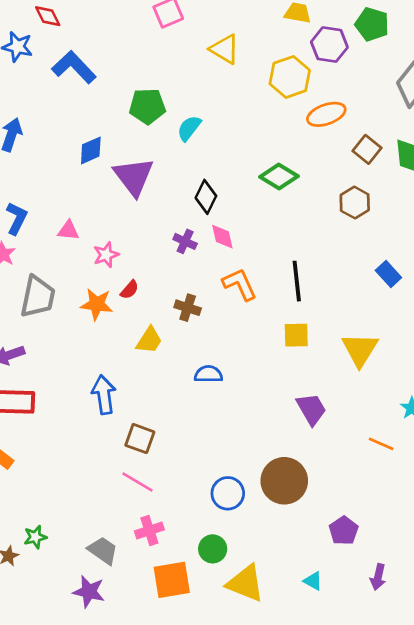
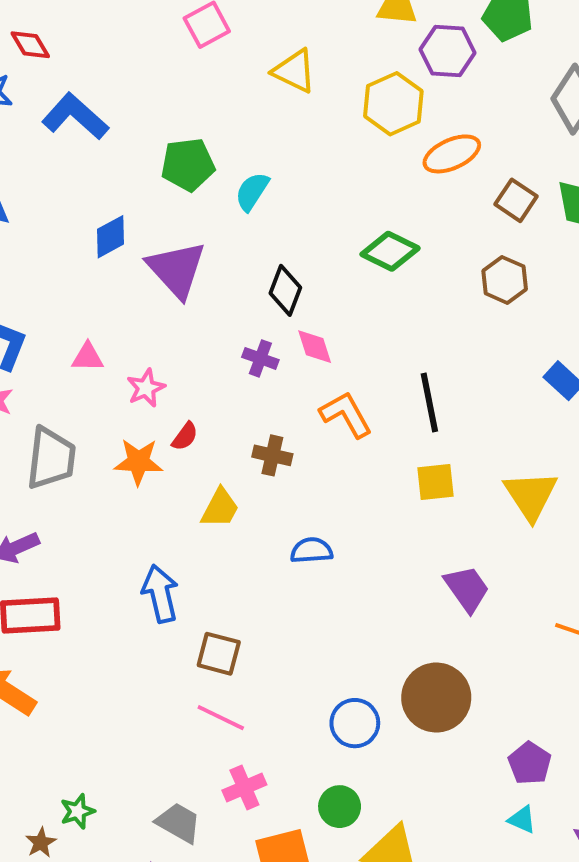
cyan triangle: (313, 581) -> (522, 820), moved

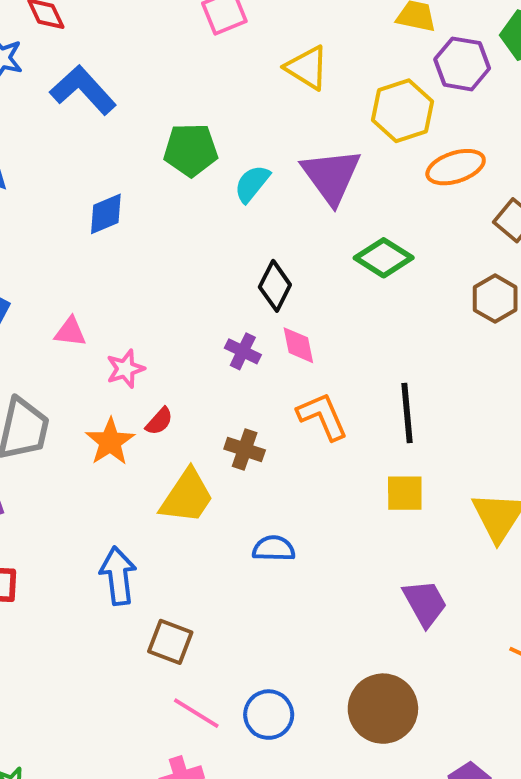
purple triangle: (177, 269) -> (331, 176), moved
orange star: (138, 462) -> (110, 442), turned 30
yellow trapezoid: (220, 508) -> (187, 497), size x1.4
pink line: (221, 718) -> (196, 713), moved
blue circle: (355, 723) -> (269, 715), moved

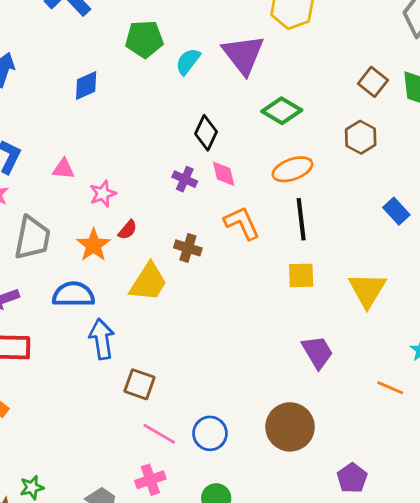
orange ellipse: (456, 167) -> (292, 169), moved
blue semicircle: (274, 548) -> (73, 294), moved, size x1.4

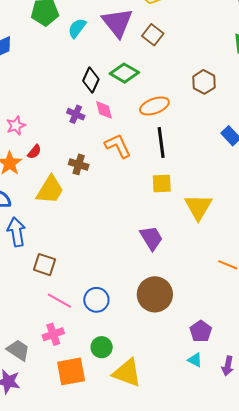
brown square: (373, 82) -> (153, 35), moved
green diamond: (282, 111) -> (124, 73), moved
yellow triangle: (367, 290) -> (198, 207), moved
purple trapezoid: (317, 352) -> (151, 238), moved

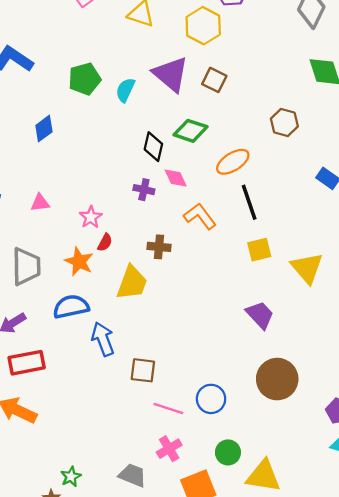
pink star: (16, 126) -> (91, 217), moved

